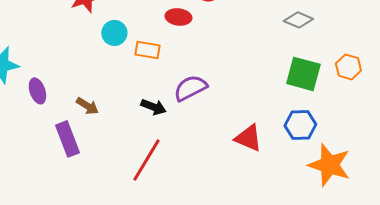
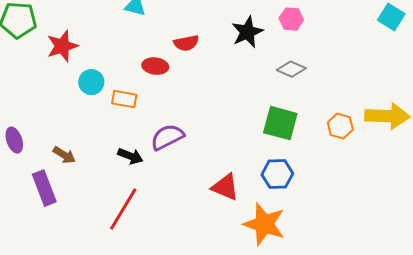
gray diamond: (298, 20) -> (291, 69), moved
orange hexagon: (348, 67) -> (340, 126), moved
orange star: (329, 165) -> (264, 224), moved

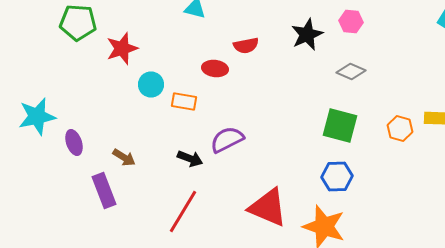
red triangle: (225, 187) -> (268, 208), moved, size x1.4

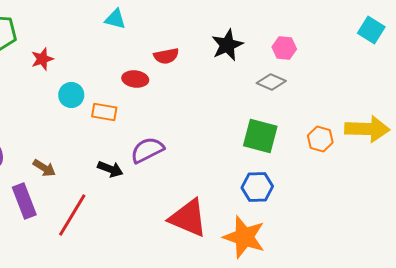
pink hexagon: (351, 22) -> (284, 48), moved
red star: (122, 48) -> (42, 59), size x0.7
red line: (183, 212) -> (72, 215), moved

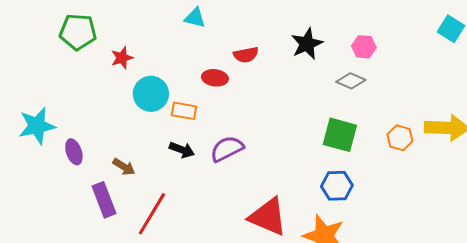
cyan circle: (71, 95) -> (151, 94), size x1.4
black arrow: (110, 169) -> (182, 150), moved

